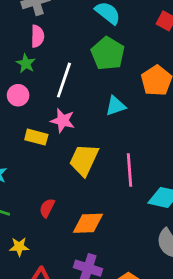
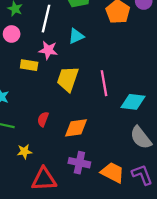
cyan triangle: (116, 106) -> (76, 36), moved

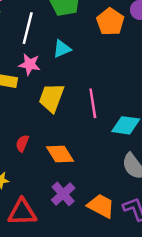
orange diamond: (76, 128) -> (60, 154), turned 65
purple cross: (79, 163) -> (63, 194), turned 35

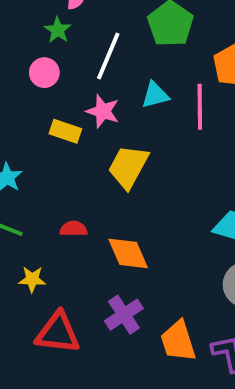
pink line: (93, 103) -> (200, 107), moved
red semicircle: (22, 143) -> (74, 229), turned 60
orange trapezoid: (101, 206) -> (178, 341), turned -144

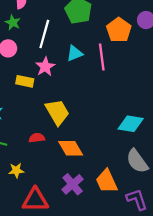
pink star: (103, 111) -> (45, 67), turned 30
yellow trapezoid: (128, 167) -> (57, 112), moved, turned 128
orange trapezoid: (178, 341) -> (107, 181), moved

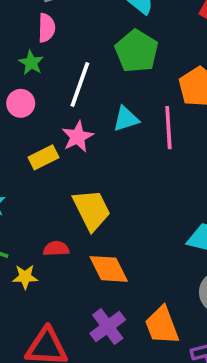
yellow rectangle: (25, 81) -> (43, 157), turned -42
yellow star: (16, 170) -> (25, 277), moved

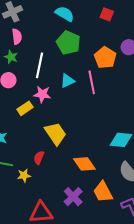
pink star: (78, 137) -> (42, 94), turned -30
red semicircle: (56, 249) -> (39, 158), turned -56
orange diamond: (109, 269) -> (84, 164), moved

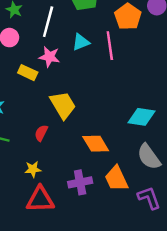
yellow rectangle: (25, 108) -> (28, 73), turned 56
yellow star: (24, 175) -> (33, 169), moved
purple cross: (73, 197) -> (80, 182), turned 30

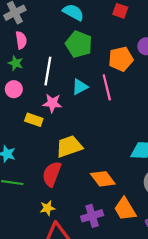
orange pentagon: (128, 17) -> (121, 59), turned 30
yellow trapezoid: (63, 105) -> (69, 146), turned -72
red semicircle: (41, 133) -> (52, 174), size x1.6

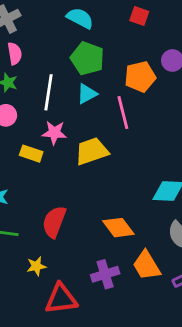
cyan triangle: (80, 87) -> (87, 94), moved
yellow trapezoid: (69, 146) -> (92, 151), moved
yellow star: (47, 208) -> (36, 266), moved

